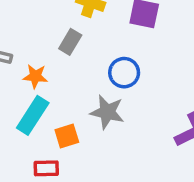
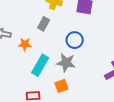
cyan rectangle: (33, 115) -> (40, 65), moved
orange square: (67, 136) -> (61, 86), moved

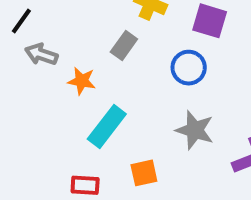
blue circle: (75, 40) -> (189, 68), moved
gray star: (66, 63) -> (195, 130), moved

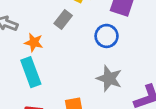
cyan rectangle: (107, 127) -> (31, 72), moved, turned -60

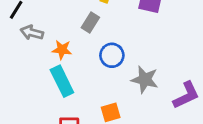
blue circle: (107, 36) -> (112, 55), moved

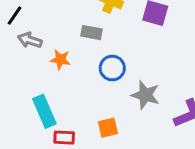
gray rectangle: (90, 22) -> (91, 33), turned 66
cyan rectangle: (62, 81) -> (44, 111), moved

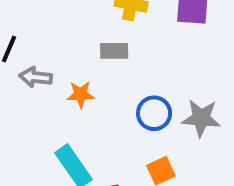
blue circle: (112, 68) -> (154, 113), moved

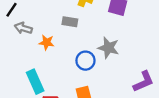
gray star: (201, 118) -> (108, 48), moved

